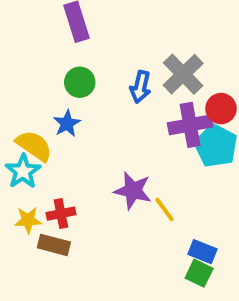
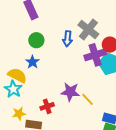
red cross: (61, 214) -> (47, 106), moved

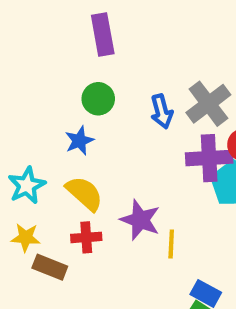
blue arrow: (67, 39) -> (162, 111), turned -35
yellow semicircle: (17, 75) -> (84, 193), moved
yellow line: (88, 99) -> (171, 244), turned 32

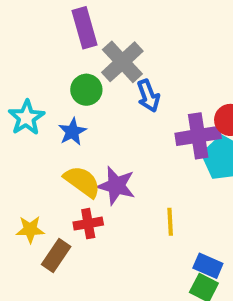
gray cross: (208, 104) -> (122, 62), moved
cyan star: (27, 185) -> (26, 118), moved
purple star: (140, 220) -> (116, 186), moved
brown rectangle: (50, 267) -> (56, 255), turned -72

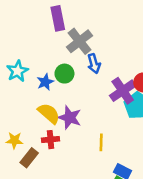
green circle: (86, 90) -> (64, 74), moved
purple cross: (198, 136) -> (123, 91), turned -30

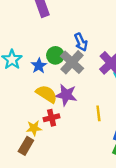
gray cross: (80, 41) -> (72, 62), moved
yellow star: (14, 140) -> (34, 128), moved
brown rectangle: (29, 158) -> (26, 146), moved

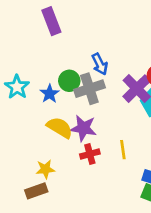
gray cross: (72, 62) -> (89, 89), turned 30
red cross: (52, 118) -> (90, 154), moved
brown rectangle: (26, 146) -> (36, 191), turned 42

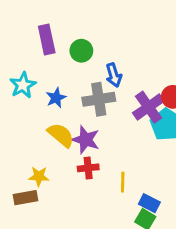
purple rectangle: (51, 21) -> (47, 40), moved
green circle: (69, 81) -> (81, 51), moved
yellow line: (123, 150) -> (123, 182), moved

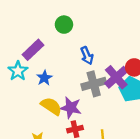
purple rectangle: (47, 40) -> (33, 50), moved, turned 65
green circle: (81, 51) -> (64, 25), moved
gray cross: (99, 99) -> (94, 84), moved

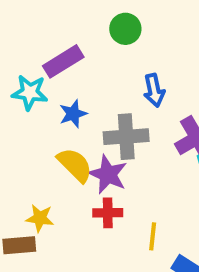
cyan star: (18, 71) -> (30, 93), turned 30
gray cross: (94, 84) -> (126, 137), moved

